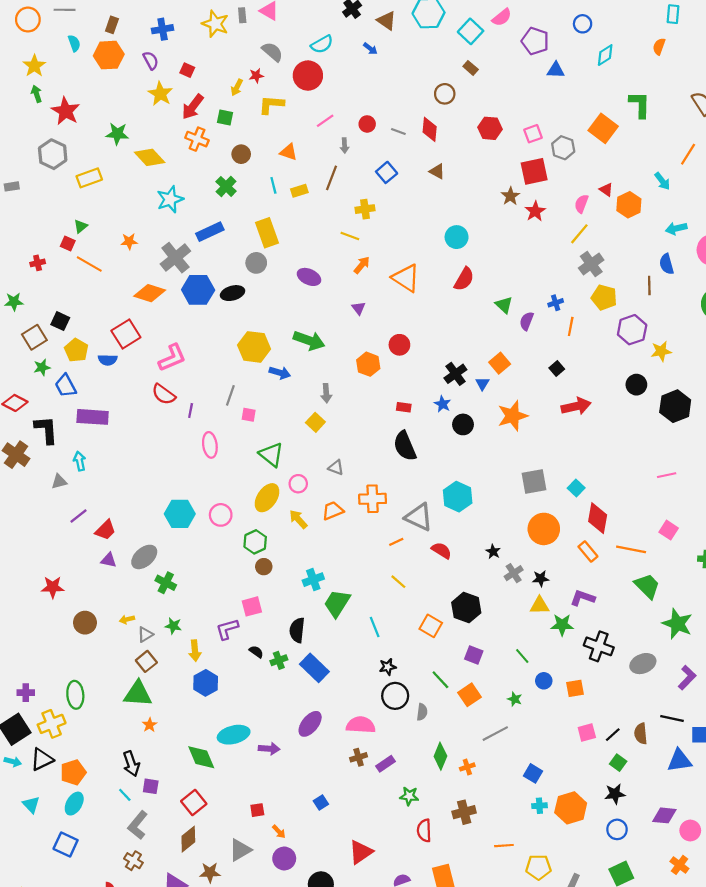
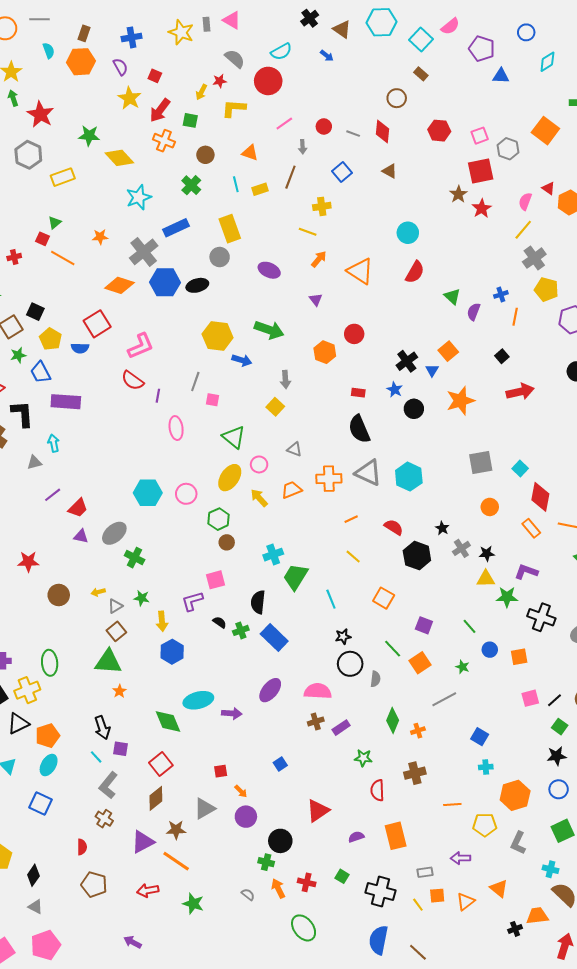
gray triangle: (419, 517) -> (368, 473), moved
orange circle: (544, 529) -> (490, 507), size x0.6
black hexagon: (466, 608) -> (417, 556), moved
orange hexagon: (571, 808) -> (515, 795), moved

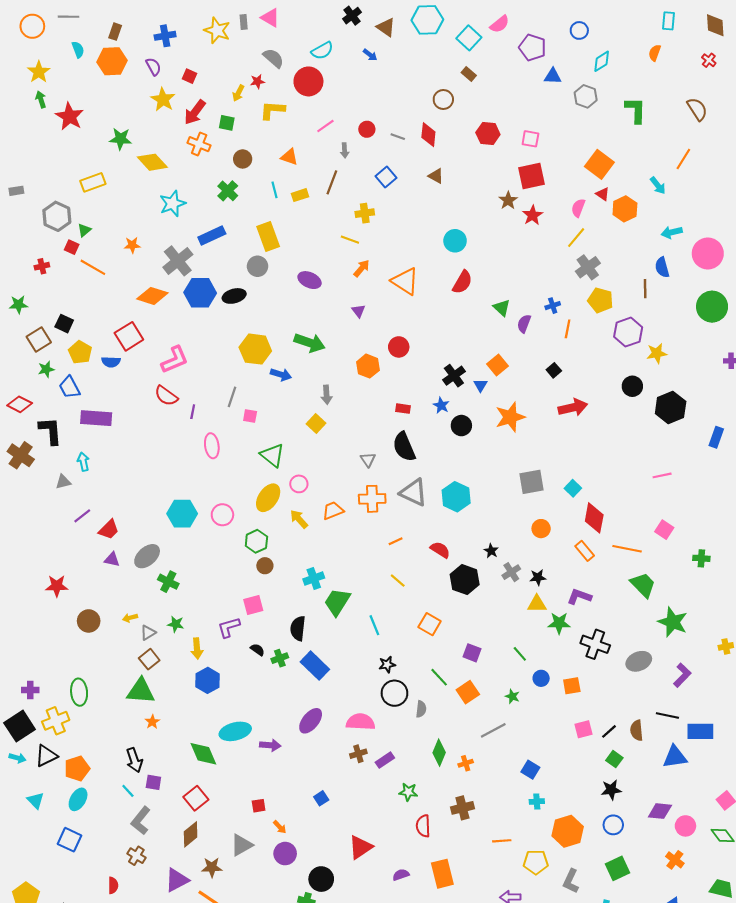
orange square: (545, 131) -> (599, 164), moved
pink square: (480, 136) -> (530, 139), turned 30
gray hexagon: (508, 149) -> (586, 96), moved
gray hexagon: (28, 155) -> (57, 216), moved
gray triangle: (294, 449) -> (368, 460), moved, turned 35

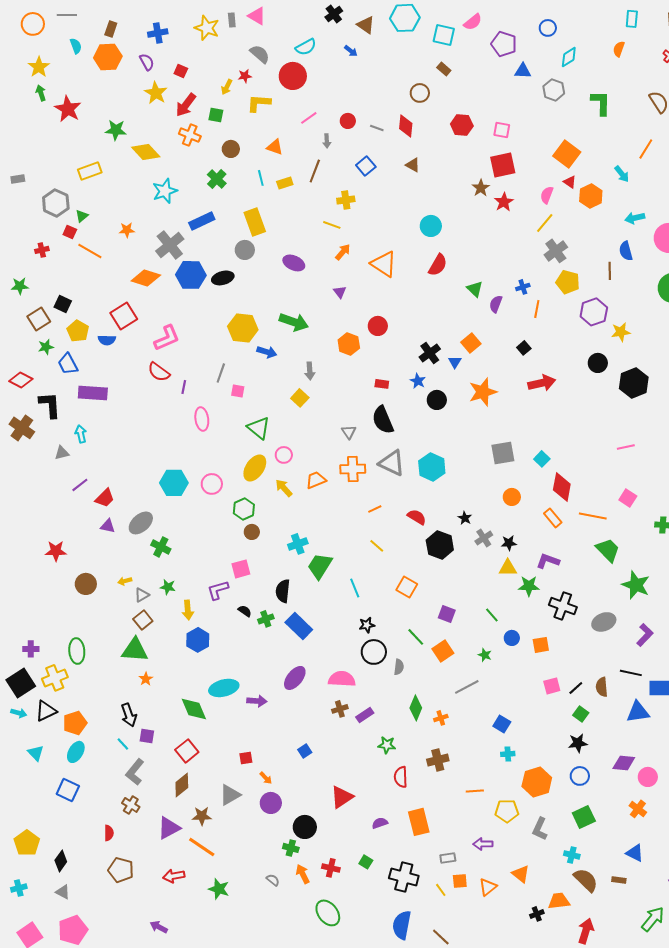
cyan square: (469, 38) -> (444, 35), turned -30

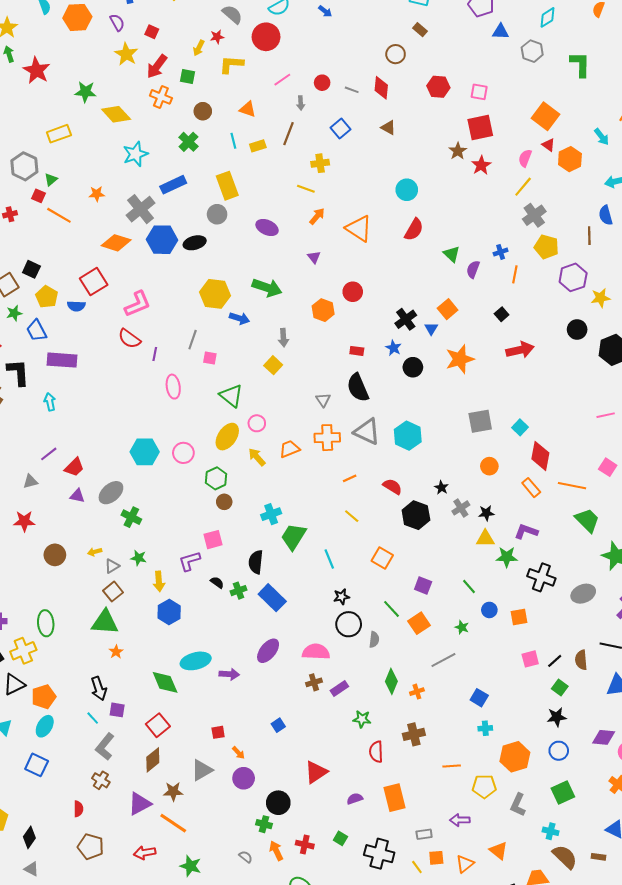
gray triangle: (62, 453) -> (30, 481), moved

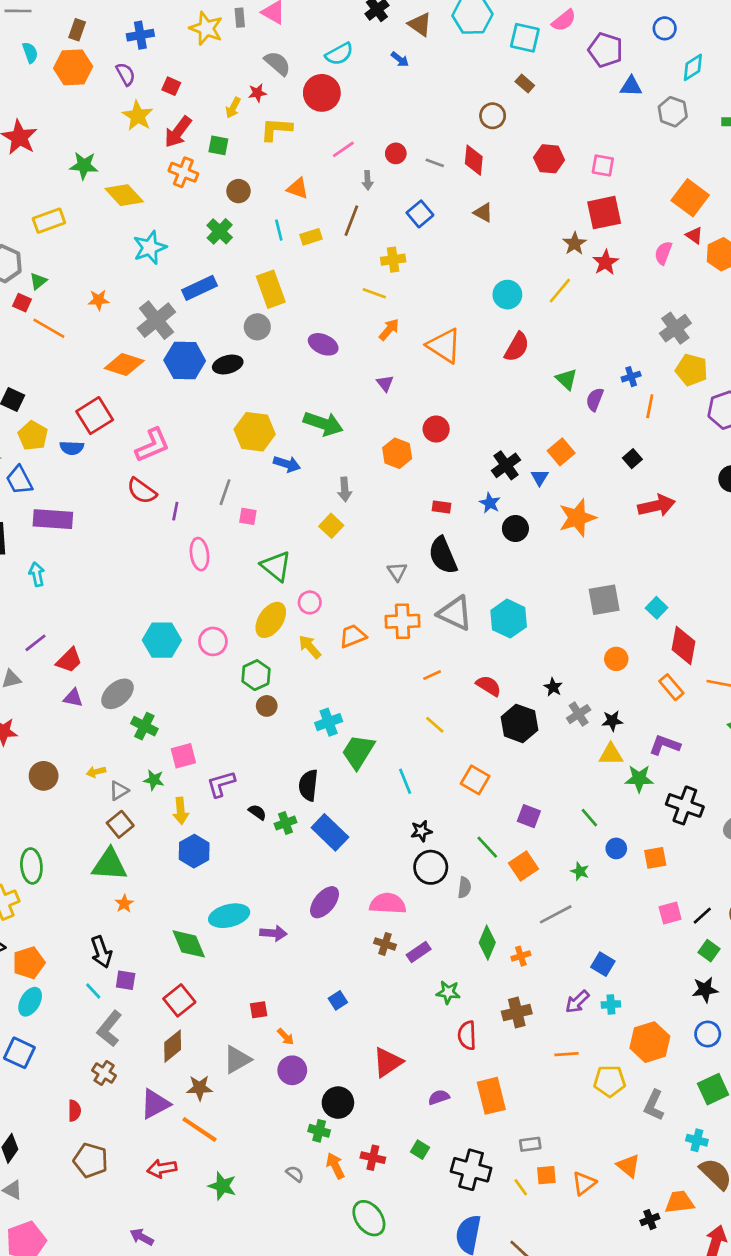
yellow line: (523, 187) -> (560, 291), moved
pink square: (213, 540) -> (183, 756), moved
brown cross: (314, 682) -> (385, 944), turned 35
purple arrow: (460, 820) -> (577, 1002), moved, turned -42

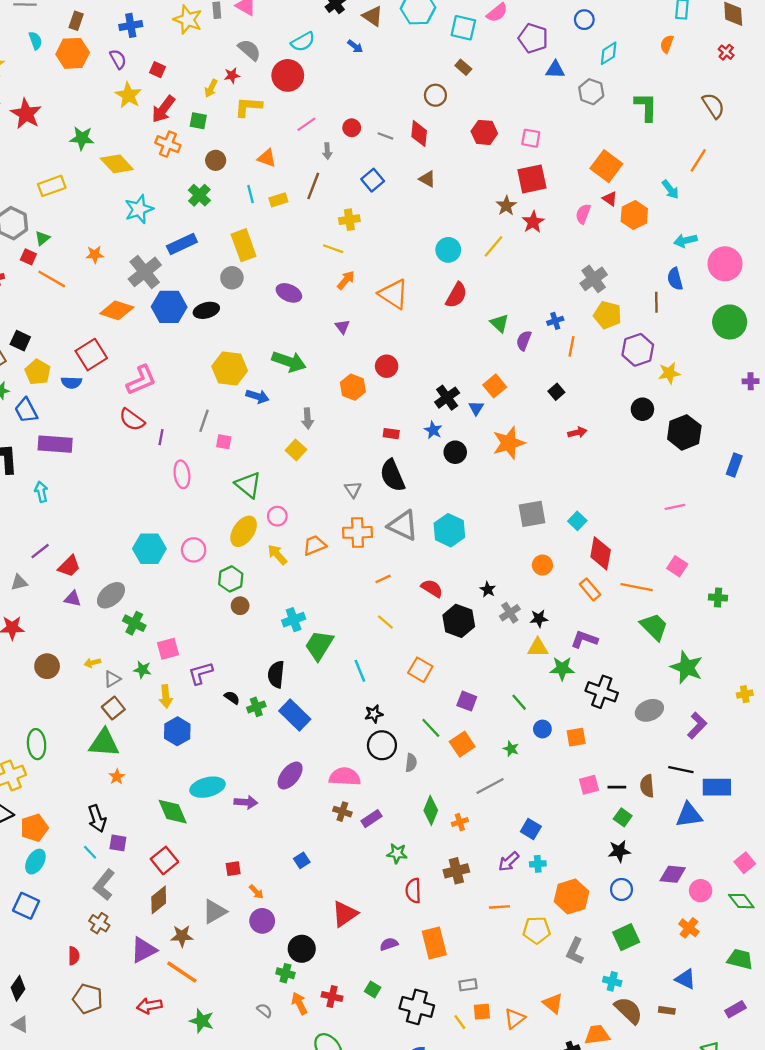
red arrow: (657, 506) -> (577, 432), size x0.6
black line: (702, 916) -> (617, 787), turned 42

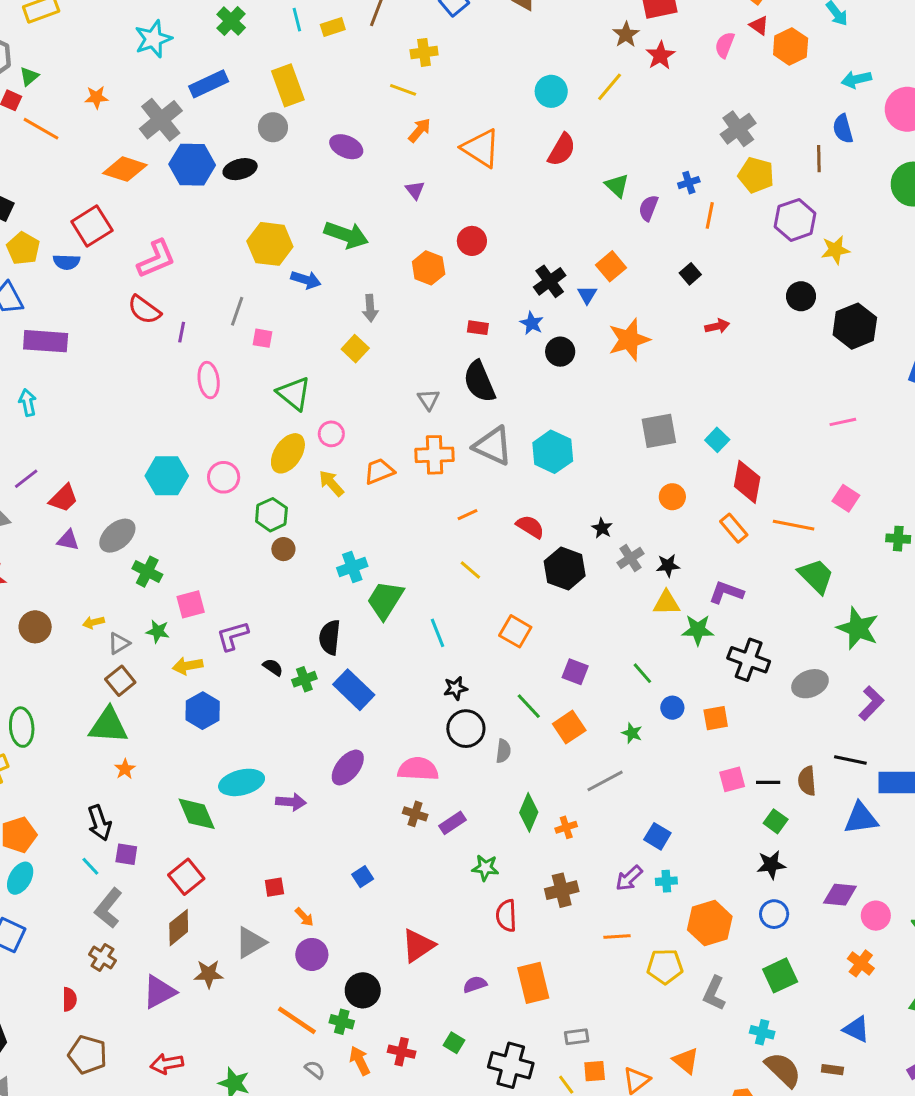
yellow arrow: (166, 696) -> (188, 666), turned 85
orange line: (182, 972) -> (297, 1020), moved

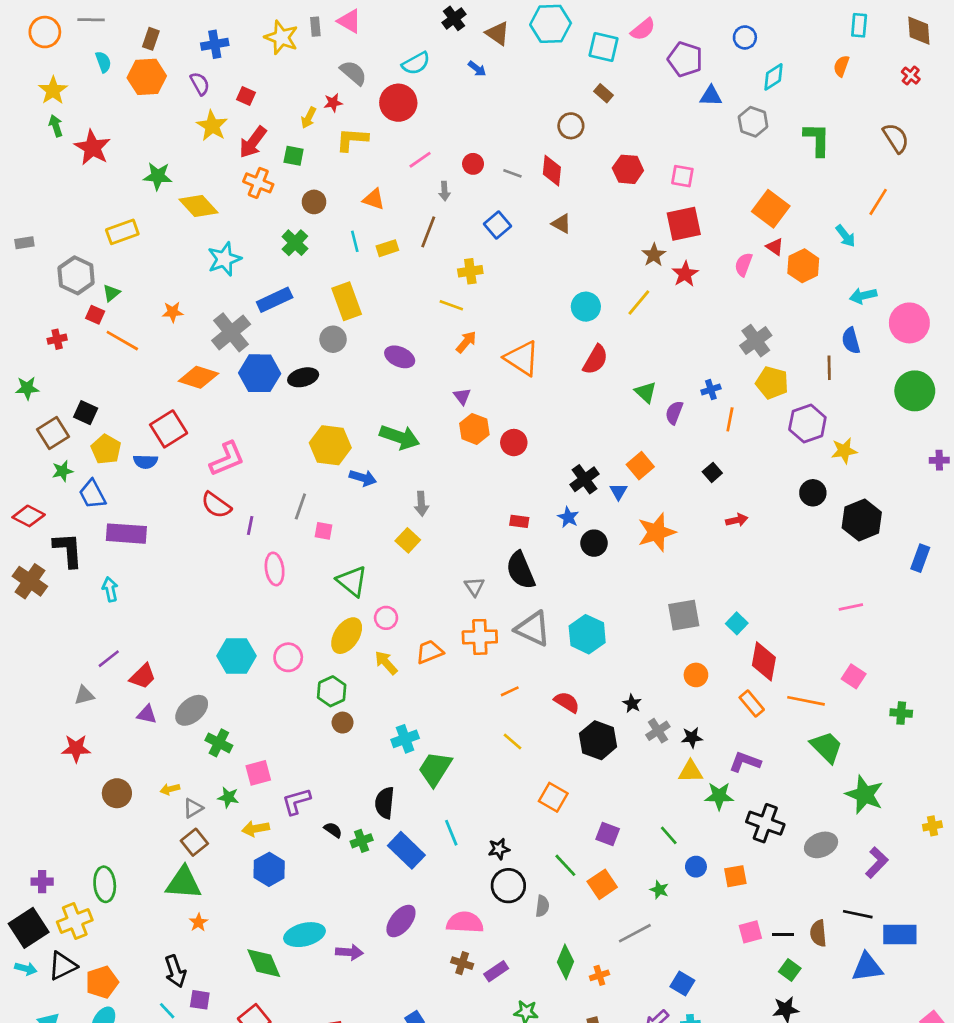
orange hexagon: (429, 268) -> (474, 429), moved
cyan line: (437, 633) -> (451, 833), moved

